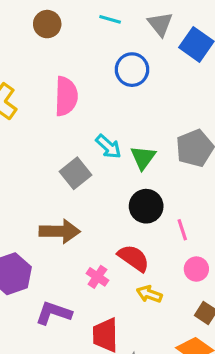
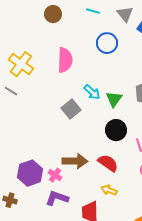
brown arrow: (60, 231) -> (75, 161), moved
pink cross: (97, 277) -> (55, 175), moved
yellow arrow: (149, 294) -> (109, 190), moved

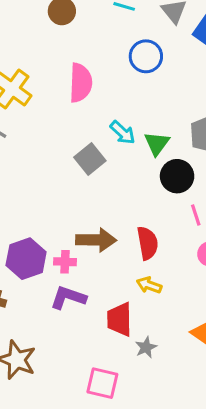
black circle: (116, 130) -> (177, 176), moved
red semicircle: (108, 163) -> (147, 243), turned 45
pink cross: (55, 175) -> (65, 262), turned -32

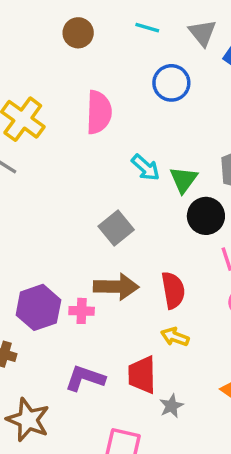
gray square: (90, 159) -> (116, 228), moved
purple L-shape: (68, 298) -> (85, 378), moved

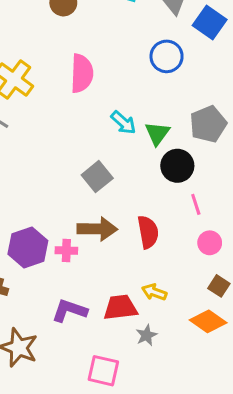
blue circle: (171, 83) -> (167, 56), moved
yellow arrow: (175, 337) -> (154, 292), moved
red trapezoid: (142, 375) -> (120, 308), turned 84

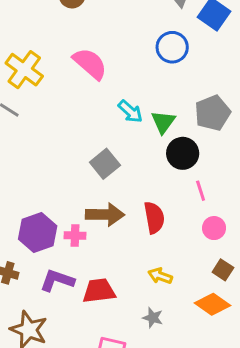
pink semicircle: (82, 73) -> (90, 64), turned -51
red trapezoid: (120, 308) -> (99, 291), moved
purple L-shape: (69, 311) -> (57, 280), moved
gray star: (147, 335) -> (153, 318), turned -30

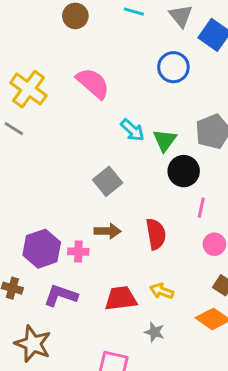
pink line: (201, 191) -> (201, 208), turned 30
brown arrow: (105, 215) -> (108, 231), size x0.7
red trapezoid: (99, 291) -> (121, 298), moved

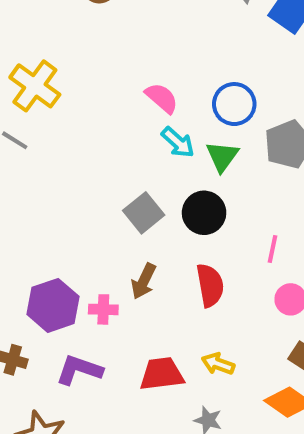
blue circle: (173, 67) -> (234, 104), moved
pink semicircle: (93, 83) -> (162, 98), moved, size x0.7
black circle: (184, 171) -> (204, 213), moved
brown arrow: (108, 231) -> (144, 281), turned 115

